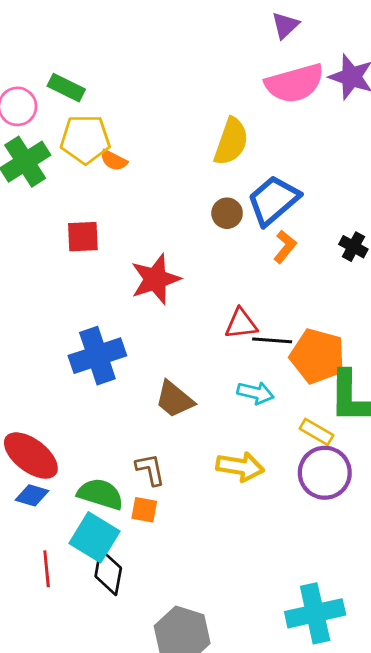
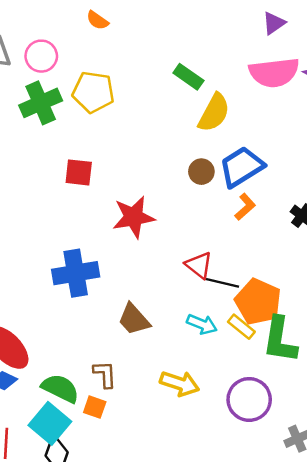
green rectangle: (66, 88) -> (188, 77), moved
orange semicircle: (114, 160) -> (97, 20), moved
red triangle: (241, 324) -> (199, 265), turned 36
yellow rectangle: (316, 432) -> (241, 327), moved

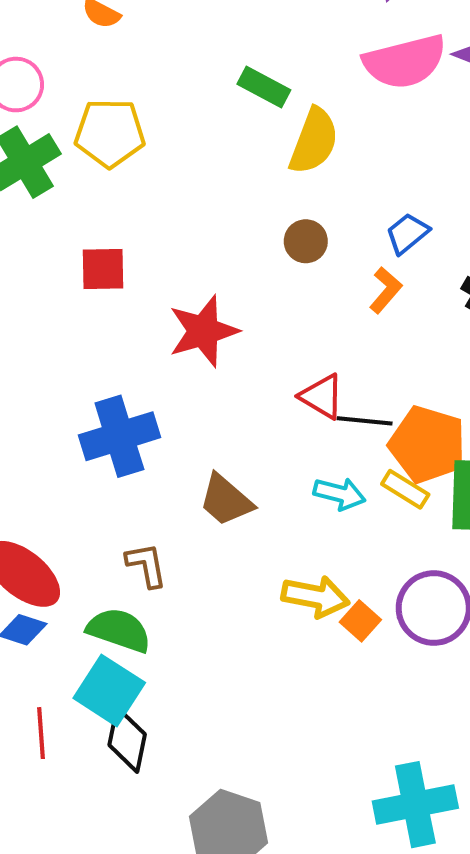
blue trapezoid: (241, 167) -> (407, 233), moved, size x0.6
brown L-shape: (105, 374) -> (146, 565), moved
orange square: (95, 407) -> (360, 621), moved, turned 30

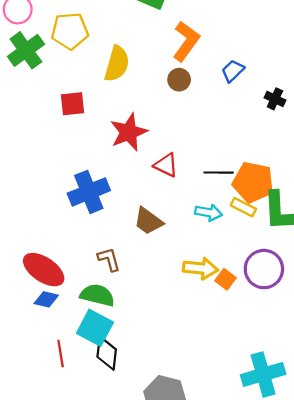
yellow semicircle: (314, 141) -> (117, 64), moved
orange L-shape: (386, 290) -> (186, 41), moved, size x1.6
red triangle: (322, 397) -> (166, 165), moved

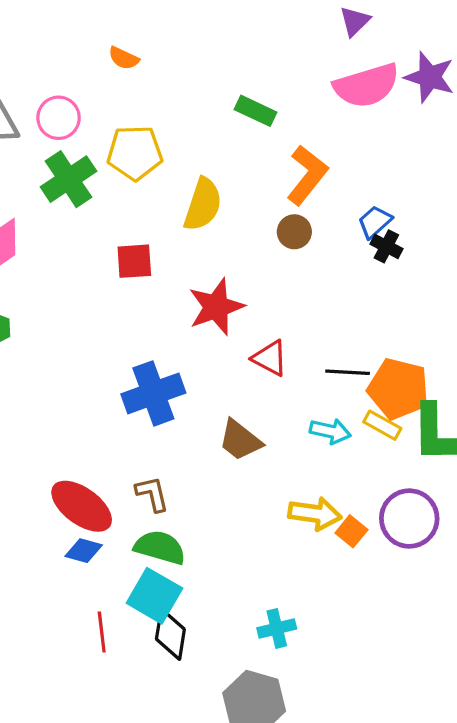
black cross: (275, 99) -> (386, 246), moved
brown L-shape: (109, 259) -> (152, 494), moved
cyan cross: (263, 374) -> (277, 628), moved, size x0.6

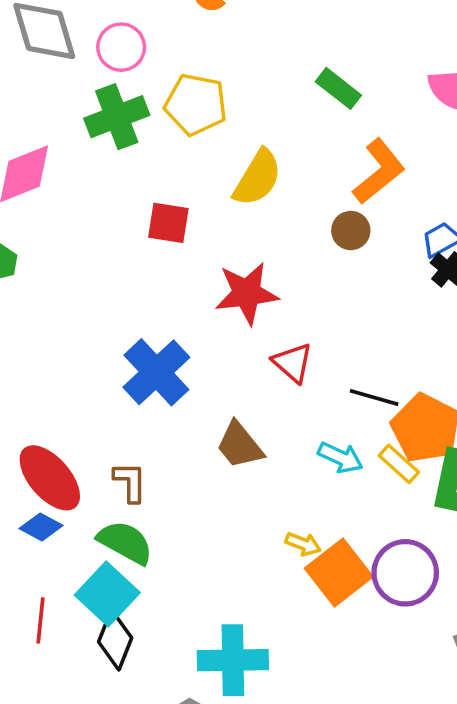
blue cross: (153, 393) -> (156, 372), turned -36
yellow arrow: (315, 514) -> (303, 544), size x0.6
orange square: (351, 531) -> (339, 572), size x1.8
cyan cross: (277, 628) -> (233, 660), size x1.6

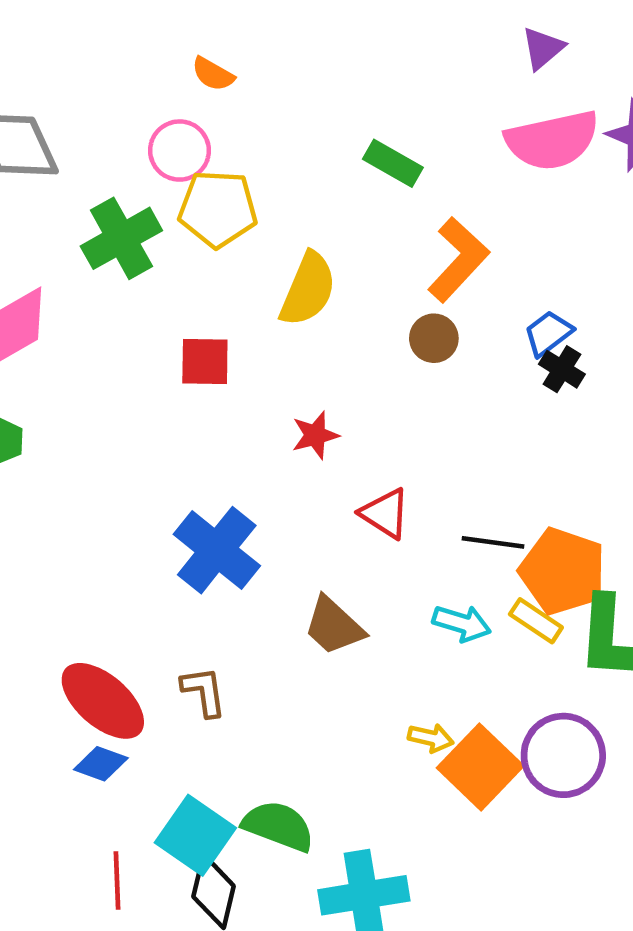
pink circle: (121, 47) -> (179, 151), moved
red star: (247, 293) -> (315, 435), size x0.6
green semicircle: (125, 542) -> (278, 826), moved

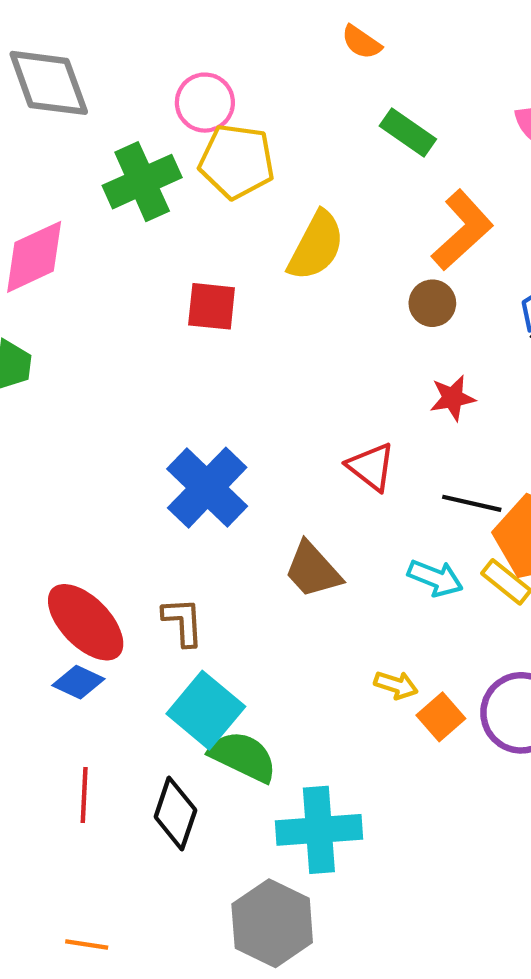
orange semicircle: (213, 74) -> (361, 42), moved
red star: (315, 435) -> (453, 398), moved
orange square: (480, 767) -> (441, 717), size x0.6
cyan square: (195, 835) -> (206, 710), moved

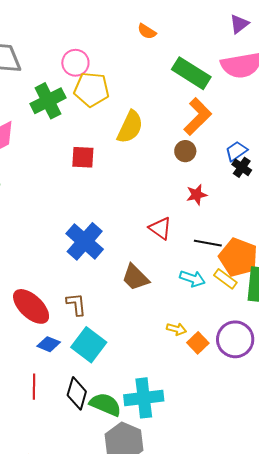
green rectangle: (408, 133) -> (191, 73), moved, size x1.5
blue diamond: (78, 682) -> (49, 344), moved
green semicircle: (243, 757) -> (105, 404), moved

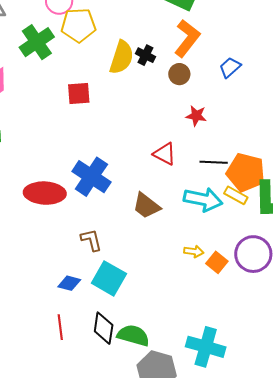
black cross: (242, 167) -> (145, 55), moved
red star: (197, 195) -> (196, 116), turned 30
cyan arrow: (192, 279) -> (203, 199), size x1.5
red ellipse: (31, 306) -> (45, 193), moved, turned -33
cyan cross: (144, 398) -> (206, 347), moved, turned 30

